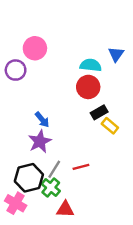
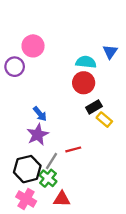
red line: (81, 167) -> (73, 149), moved
pink cross: (16, 203) -> (26, 199), moved

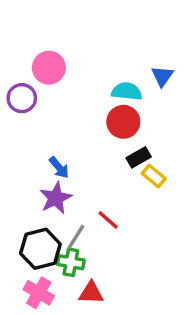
red line: (73, 149) -> (108, 220), turned 56
green cross: (48, 178) -> (71, 262), turned -30

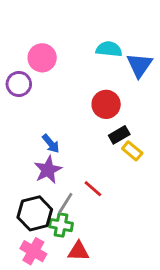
blue triangle: (162, 76) -> (139, 65), size x1.4
cyan semicircle: (127, 91) -> (109, 49), moved

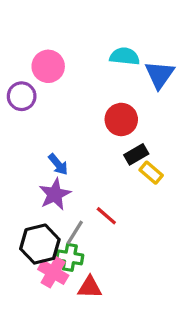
pink cross: (33, 251) -> (53, 272), moved

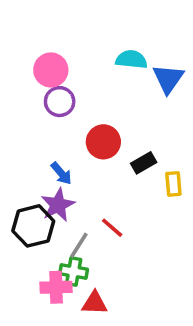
purple circle: (22, 96) -> (60, 102), moved
red circle: (121, 119) -> (103, 142), moved
yellow rectangle: (151, 173) -> (173, 184), moved, turned 45
black hexagon: (40, 244) -> (33, 226), moved
pink cross: (53, 272) -> (56, 287), turned -32

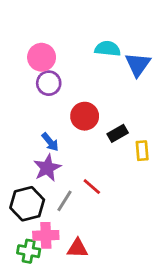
black hexagon: (33, 226) -> (27, 204), moved
green cross: (74, 271) -> (29, 251), moved

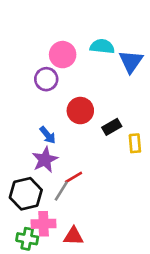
pink circle: (42, 57) -> (63, 55), moved
red line: (92, 187) -> (74, 177), moved, turned -72

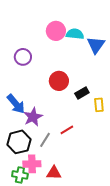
pink circle: (63, 55) -> (56, 31), moved
purple circle: (46, 79) -> (23, 57), moved
blue arrow: (48, 135) -> (16, 104), moved, size x1.5
red line: (74, 177) -> (67, 130), moved

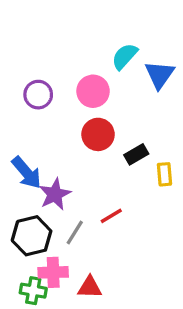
pink circle: (56, 31) -> (93, 91), moved
cyan semicircle: (75, 34) -> (125, 56), turned -54

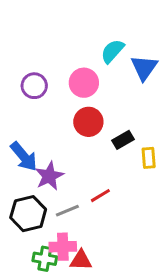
gray line: (75, 232) -> (67, 211), turned 35
pink cross: (53, 272) -> (63, 247), moved
green cross: (33, 291) -> (45, 259), moved

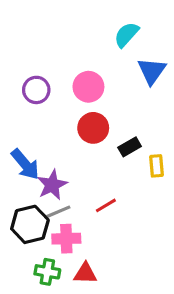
cyan semicircle: (112, 51) -> (126, 35), moved
gray line: (67, 211) -> (58, 212), moved
pink cross: (63, 247) -> (66, 239), moved

